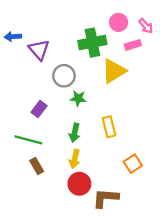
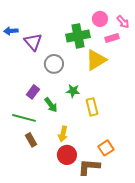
green star: (78, 98) -> (73, 91), moved
green arrow: (75, 133) -> (51, 105), moved, turned -49
orange square: (133, 164) -> (106, 148), moved

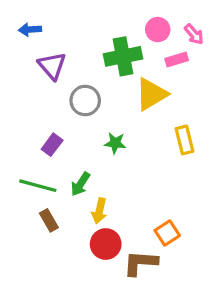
blue arrow: (11, 31) -> (30, 30), moved
green arrow: (51, 105) -> (80, 184), moved, turned 70
yellow rectangle: (92, 107) -> (185, 140), moved

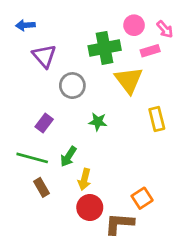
yellow triangle: (151, 94) -> (129, 80), turned -36

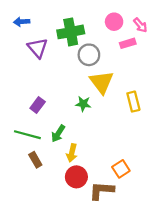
green cross: (105, 48) -> (71, 32), moved
yellow triangle: (129, 80) -> (101, 82), moved
gray circle: (72, 86) -> (89, 55), moved

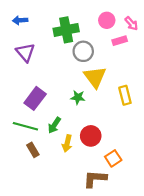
purple triangle: (38, 48) -> (25, 52), moved
purple rectangle: (38, 105) -> (35, 98), size x1.5
red circle: (76, 177) -> (91, 136), moved

